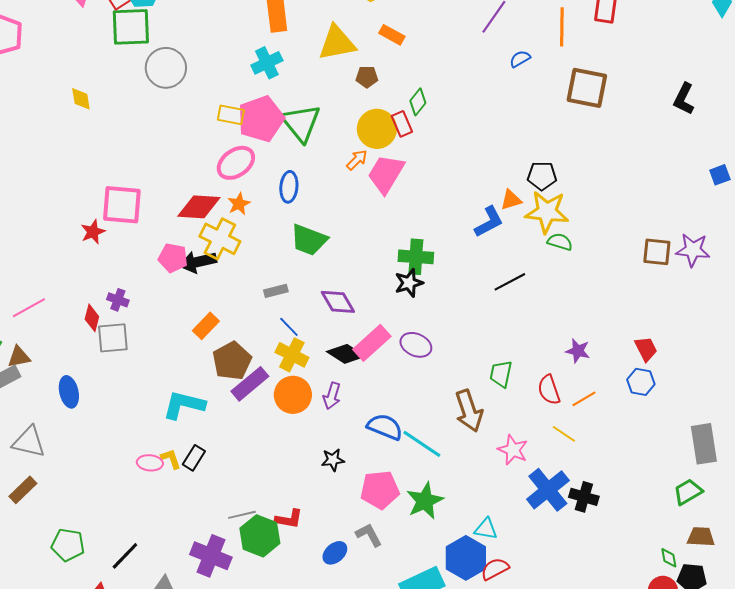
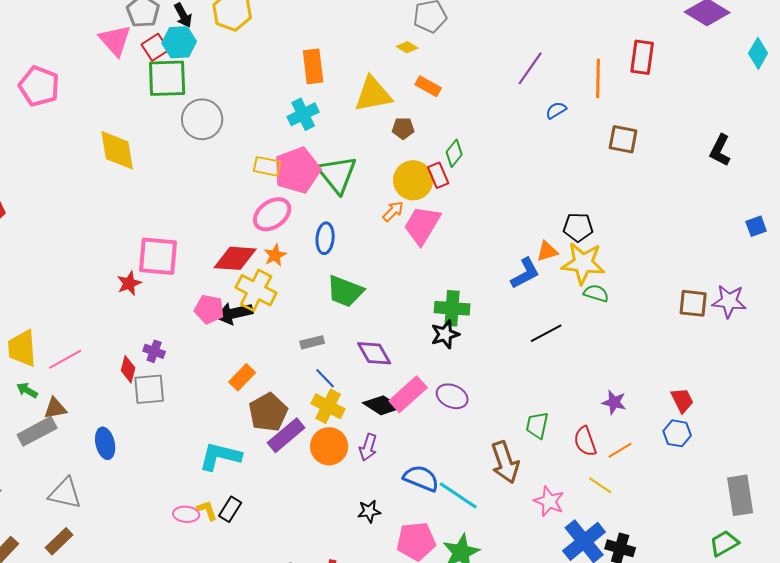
brown square: (587, 88) -> (623, 139), size x0.7
yellow diamond: (81, 99) -> (117, 150), size x1.8

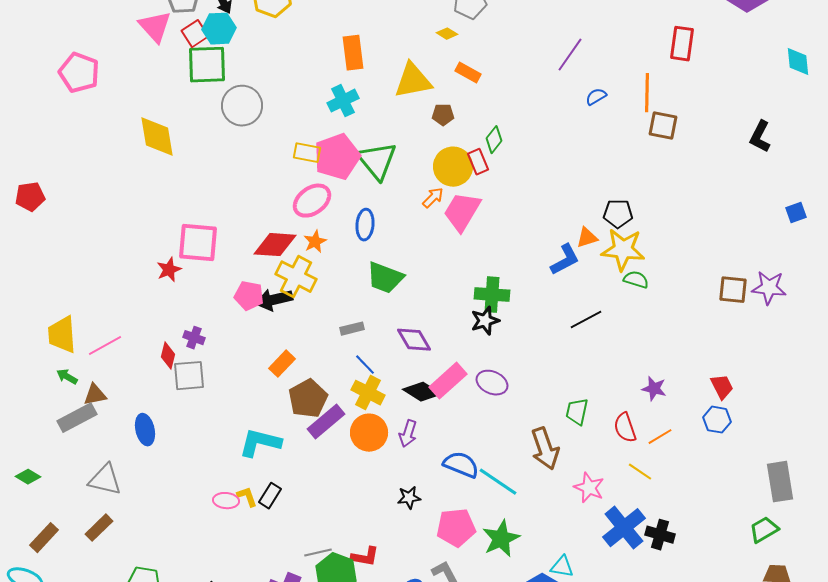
cyan diamond: (758, 53) -> (798, 62), moved, turned -36
orange line: (598, 78) -> (647, 93), moved

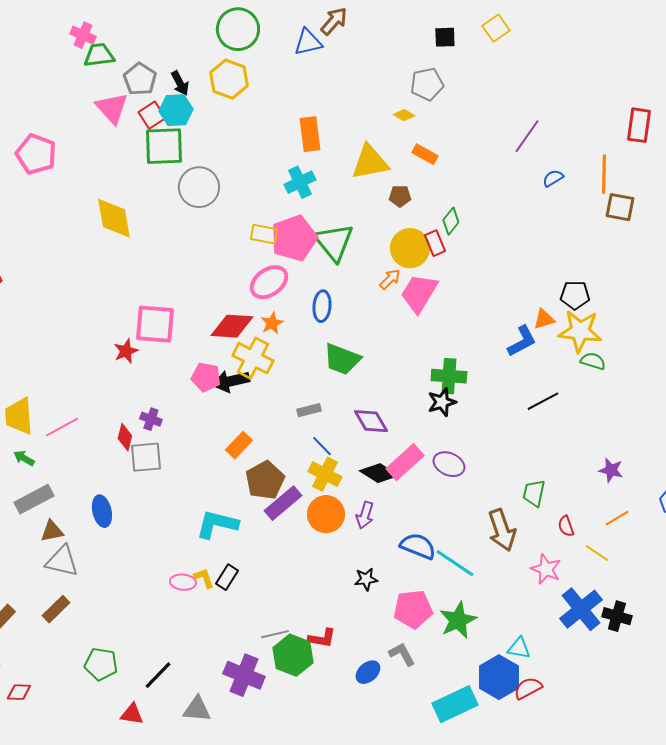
brown triangle: (95, 395) -> (52, 531), moved
red semicircle: (625, 428) -> (566, 526), moved, size x0.7

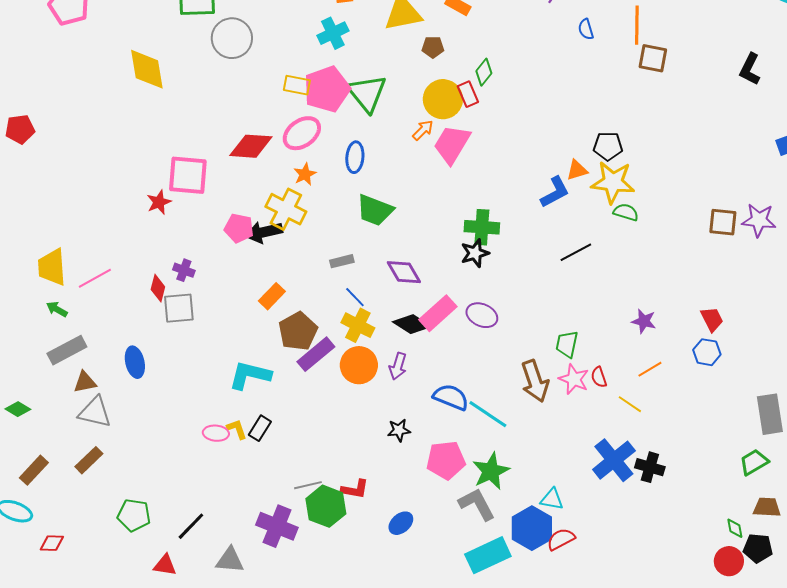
blue semicircle: (553, 178) -> (586, 29), turned -75
red diamond: (232, 326) -> (251, 146), moved
pink star: (546, 569) -> (574, 379), moved
gray L-shape: (402, 654) -> (477, 504), moved, size x1.4

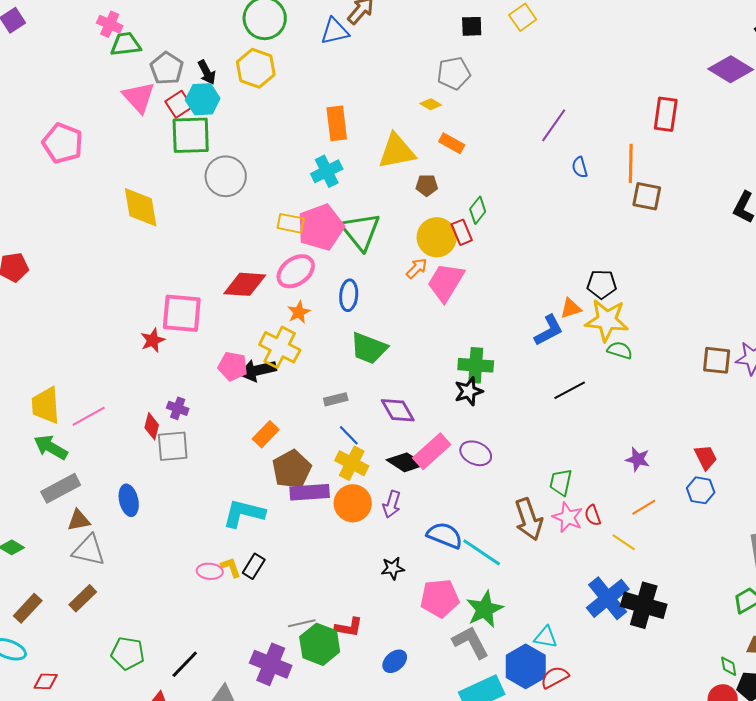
green arrow: (57, 309) -> (51, 447), size x1.6
purple rectangle: (316, 354) -> (310, 492), turned 36
black cross: (650, 467) -> (644, 605), size x1.5

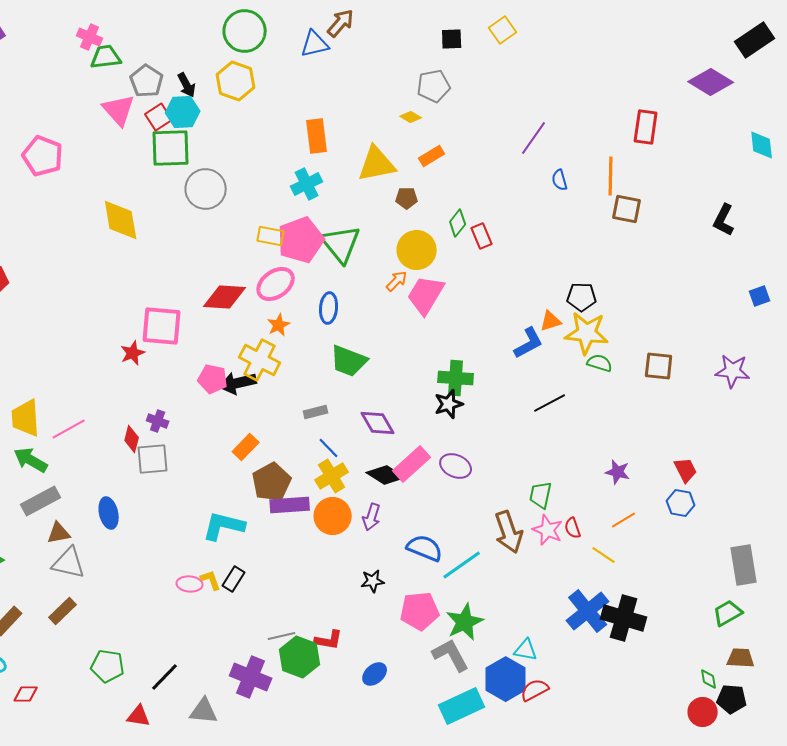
orange rectangle: (452, 143) -> (432, 156), turned -60
red rectangle: (462, 232) -> (482, 236), moved
brown square: (717, 360) -> (659, 366), moved
yellow cross: (352, 463) -> (332, 476), turned 32
cyan line: (482, 552) -> (462, 565), turned -69

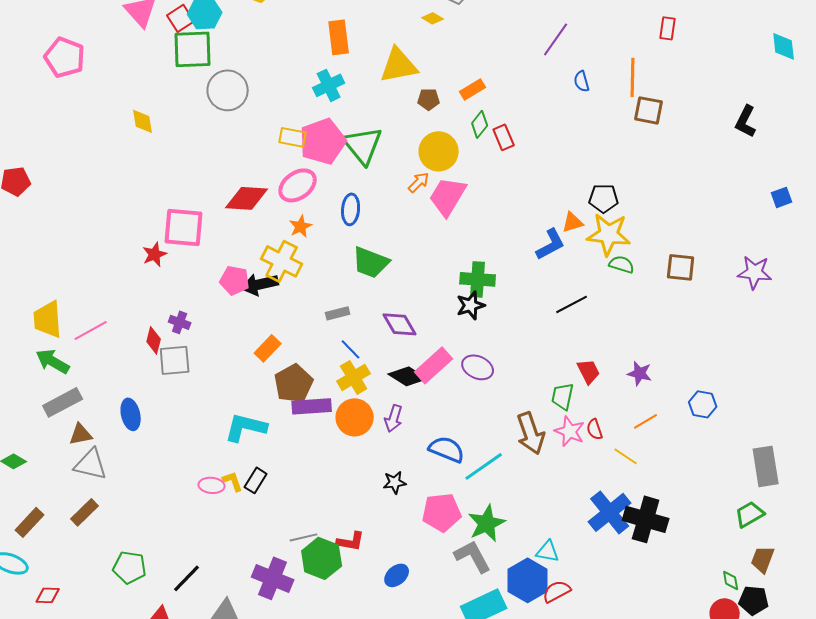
red rectangle: (646, 127) -> (668, 28), size x0.7
orange rectangle: (432, 156) -> (473, 89), moved
yellow diamond: (121, 220) -> (143, 121), size x0.6
red trapezoid: (686, 470) -> (589, 371), moved
brown trapezoid: (741, 658) -> (763, 559), turned -72

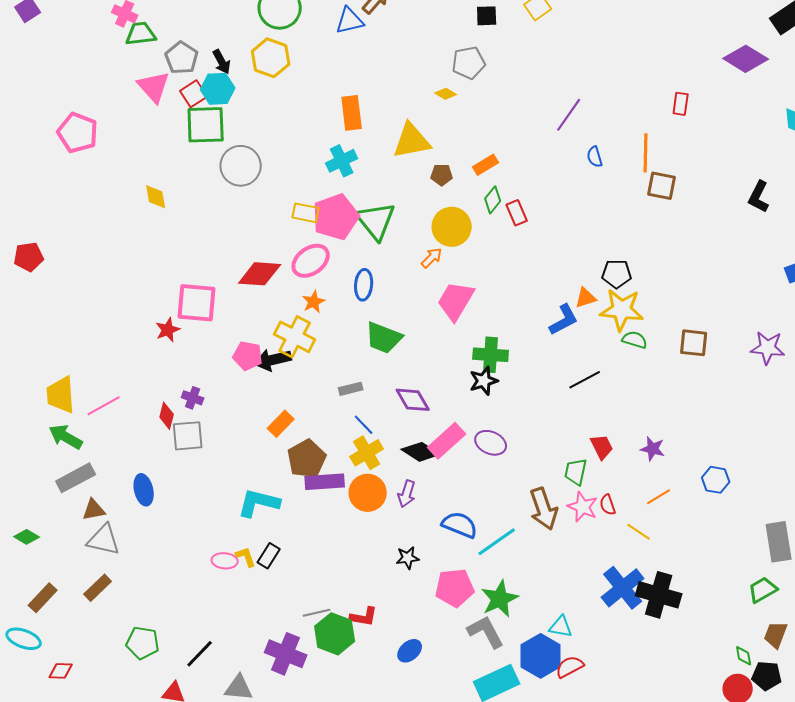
pink trapezoid: (448, 196) -> (456, 301), moved

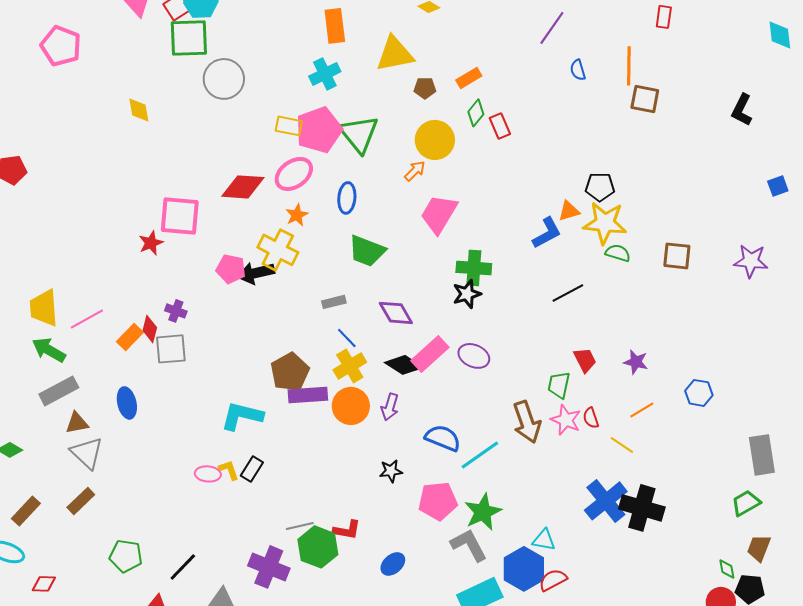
orange rectangle: (281, 424) -> (130, 337), moved
gray triangle: (104, 540) -> (87, 453), turned 30

